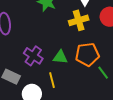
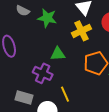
green triangle: (60, 57) -> (58, 54), moved

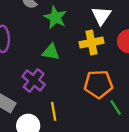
green triangle: (58, 54) -> (51, 52), moved

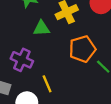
green triangle: (51, 52) -> (42, 28), moved

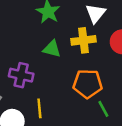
purple cross: (22, 60) -> (21, 75), turned -30

